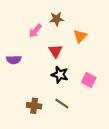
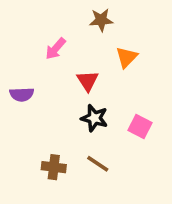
brown star: (57, 19) -> (101, 20), moved

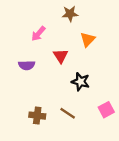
purple semicircle: (22, 94) -> (27, 65), moved
black star: (94, 118) -> (81, 82), moved
pink square: (140, 127) -> (106, 110), moved, turned 35

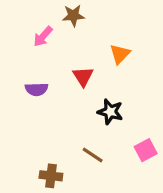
brown star: (70, 14) -> (73, 16), moved
pink arrow: (38, 34) -> (43, 36), moved
brown cross: (37, 116) -> (51, 176), moved

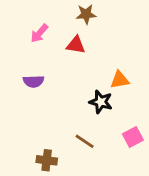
brown star: (73, 16) -> (86, 14), moved
orange triangle: (120, 54) -> (120, 80), moved, turned 36
red triangle: (83, 76) -> (76, 45), moved, turned -48

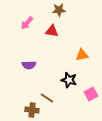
purple semicircle: (34, 81) -> (29, 65), moved
black star: (101, 102) -> (69, 80), moved
brown line: (85, 141) -> (47, 98), moved

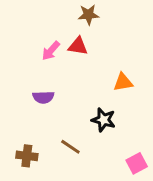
pink arrow: (27, 23) -> (51, 51), moved
pink square: (91, 94) -> (137, 163), moved
brown cross: (32, 110) -> (27, 156), moved

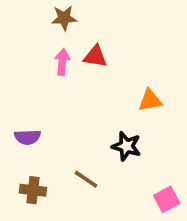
brown star: (88, 15) -> (64, 18), moved
pink arrow: (51, 51) -> (62, 62), turned 145
purple semicircle: (43, 97) -> (27, 137), moved

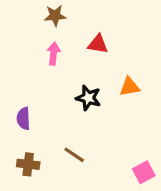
red triangle: (95, 56) -> (98, 44), moved
purple semicircle: (27, 137) -> (23, 118), turned 90
black star: (126, 146) -> (88, 98), moved

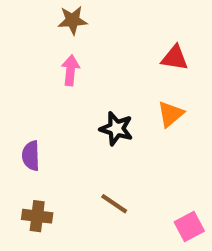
red triangle: (98, 44) -> (175, 58), moved
orange triangle: (129, 87) -> (170, 114), turned -30
brown line: (74, 155) -> (114, 204), moved

